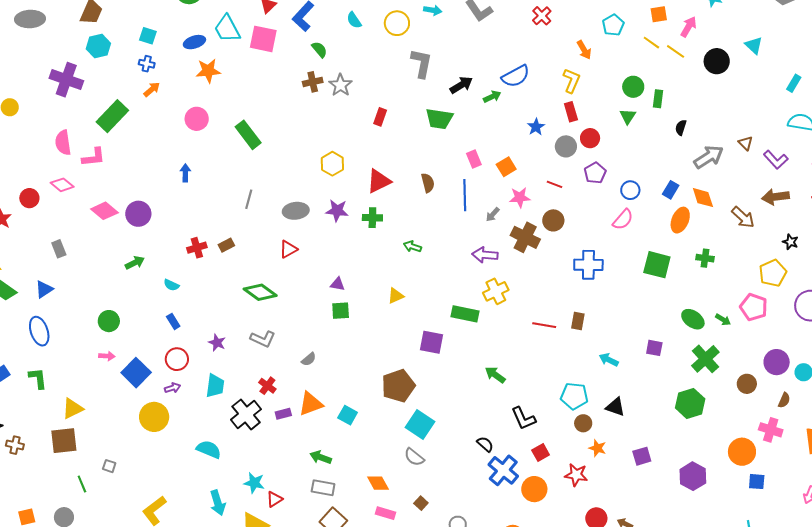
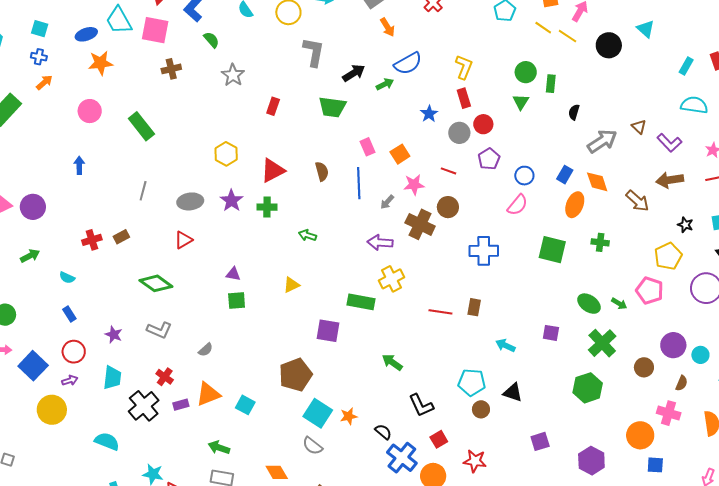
orange arrow: (584, 50) -> (387, 27), moved
brown cross: (313, 82) -> (171, 69), moved
purple star: (337, 211) -> (231, 201), turned 30
orange star: (597, 448) -> (349, 416), moved, turned -30

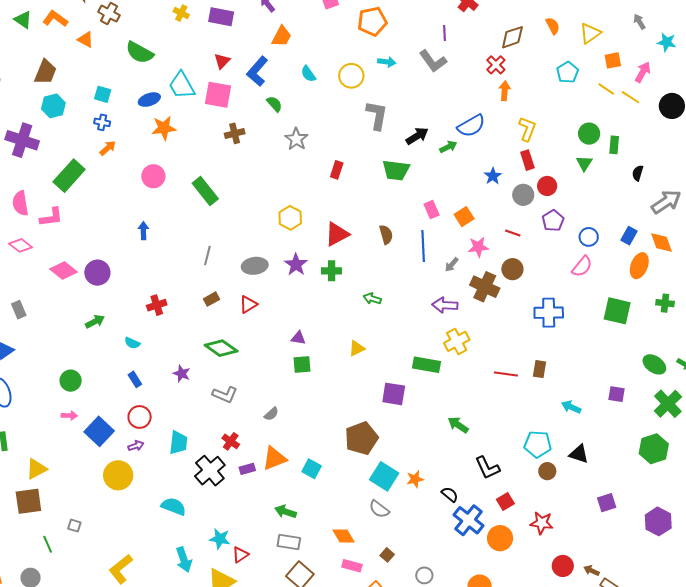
orange arrow: (387, 27) -> (505, 91), moved, turned -144
brown rectangle: (121, 237) -> (212, 299), moved
purple star: (114, 335) -> (182, 374), moved

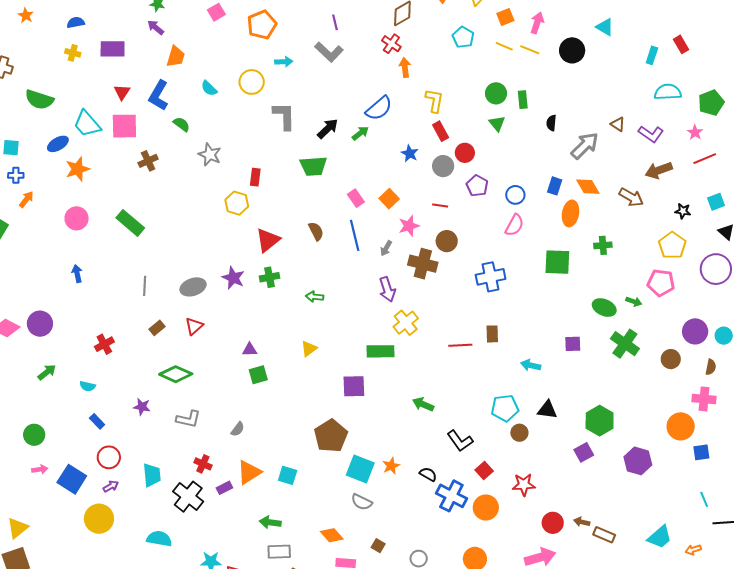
yellow hexagon: (290, 218) -> (237, 203), moved
purple arrow: (445, 305) -> (387, 289), turned -100
green hexagon: (654, 449) -> (600, 421), moved

